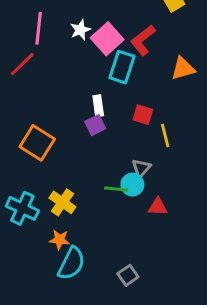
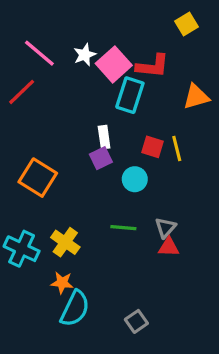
pink line: (39, 28) -> (39, 53), turned -56
red L-shape: (143, 40) -> (153, 66), turned -136
yellow line: (165, 135) -> (177, 148), moved
gray triangle: (141, 168) -> (165, 228), moved
cyan circle: (132, 185) -> (135, 179), moved

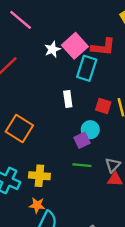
pink line: (39, 53) -> (21, 20), moved
white star: (85, 55) -> (52, 49), moved
purple square: (101, 158) -> (82, 140), moved
yellow cross: (65, 242) -> (39, 176), turned -30

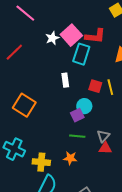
yellow cross: (39, 176) -> (41, 162), moved
orange star: (37, 205) -> (70, 158), moved

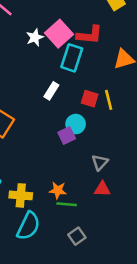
white rectangle: (65, 80) -> (51, 91), turned 40
green line: (77, 136) -> (67, 204), moved
red triangle: (105, 148) -> (102, 189), moved

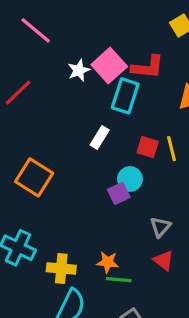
red triangle: (102, 189) -> (164, 261), turned 36

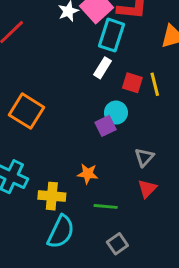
white rectangle: (100, 137) -> (103, 68), moved
red triangle: (164, 261) -> (147, 189), turned 36
orange star: (108, 262) -> (88, 174), moved

